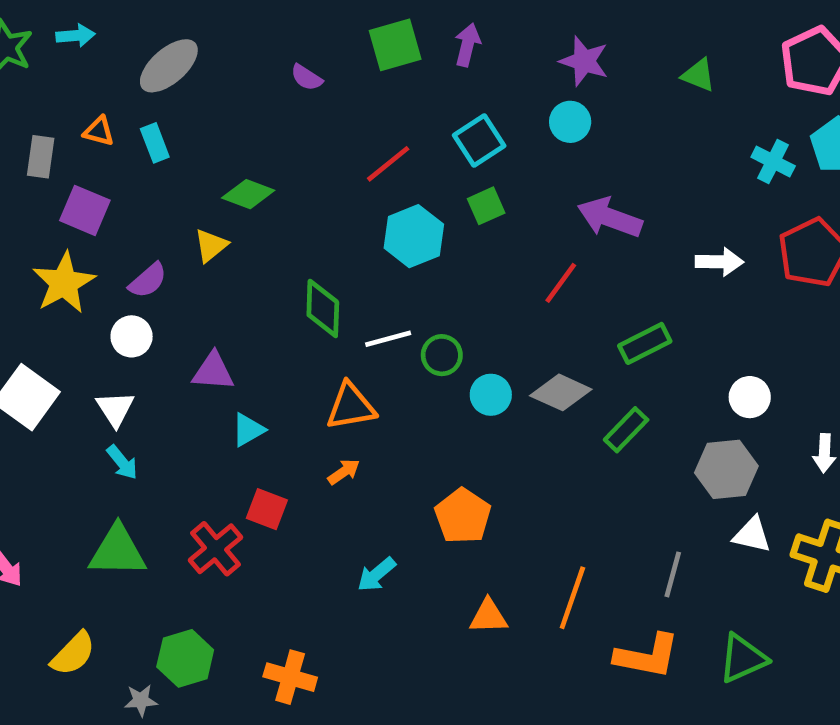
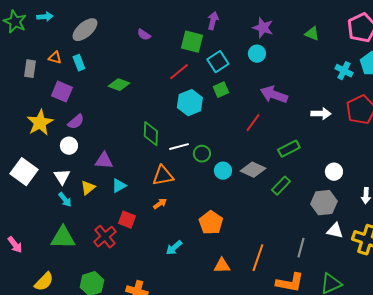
green square: (395, 45) -> (192, 42), moved, turned 30
purple square: (85, 210) -> (62, 92), moved
yellow triangle: (211, 245) -> (88, 188), moved

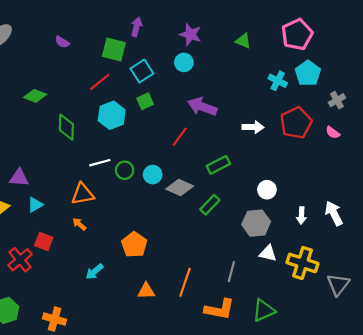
green diamond: (151, 134) -> (66, 127), moved
cyan circle: (223, 171) -> (153, 175), moved
orange arrow: (160, 204) -> (79, 224), turned -104

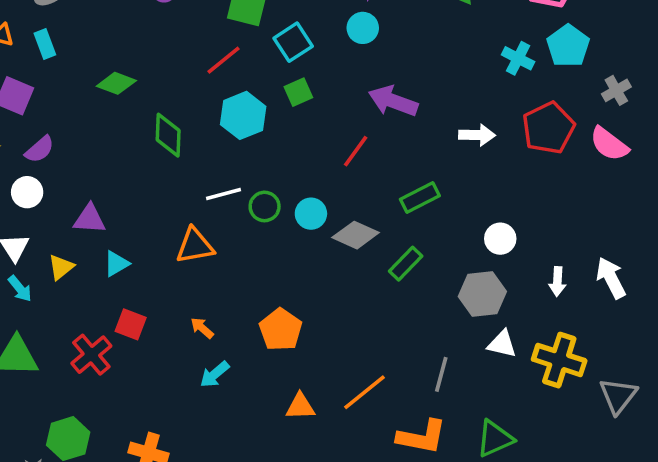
pink semicircle: (333, 133) -> (609, 144), size x1.6
orange arrow: (79, 224) -> (202, 328), moved
orange line: (185, 282) -> (365, 392), turned 32

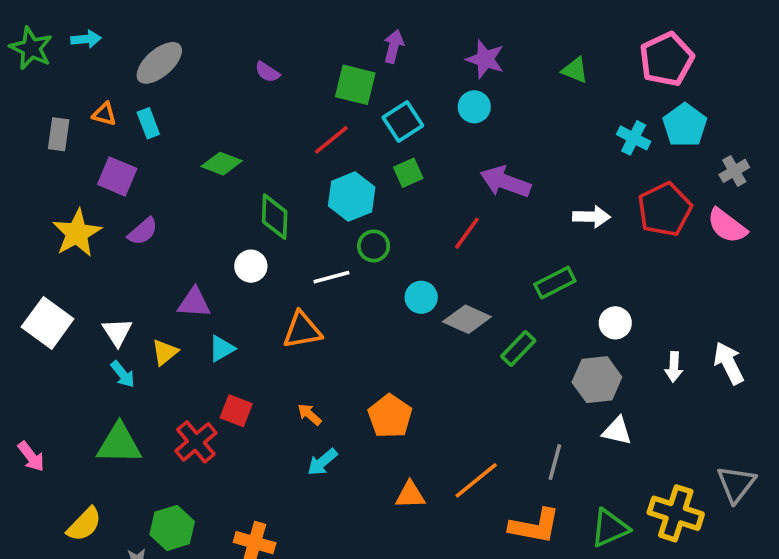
white circle: (27, 192) -> (251, 266), moved
green rectangle: (420, 198) -> (555, 283), moved
green circle: (265, 206) -> (374, 246), moved
yellow cross: (559, 360) -> (676, 513), moved

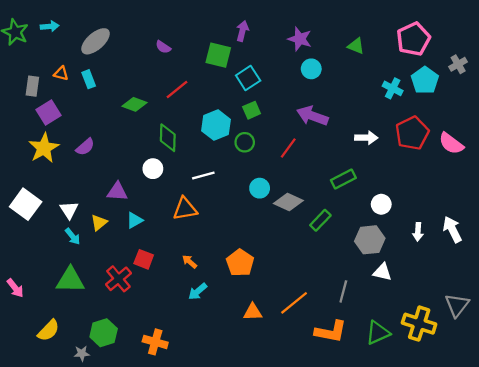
cyan circle: (474, 107) -> (311, 69), moved
red line: (331, 140) -> (177, 89), moved
gray cross: (734, 171) -> (458, 64), moved
purple square: (117, 176) -> (48, 112), moved, turned 35
green circle: (374, 246) -> (245, 142), moved

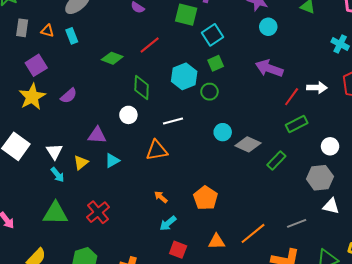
gray rectangle: (32, 86) -> (22, 28), moved
red line: (288, 148) -> (292, 97), moved
red square: (144, 259) -> (178, 250), moved
gray line: (343, 291) -> (297, 223), turned 54

